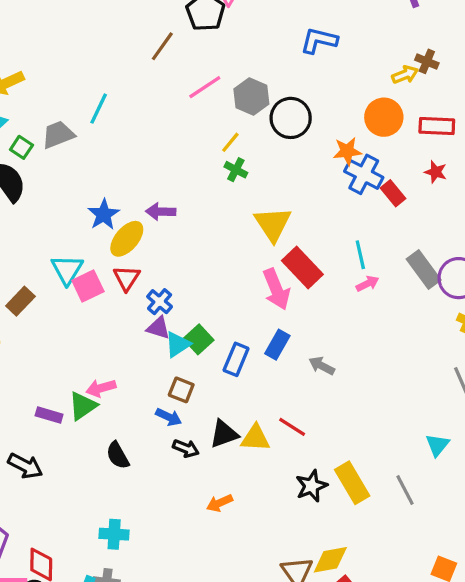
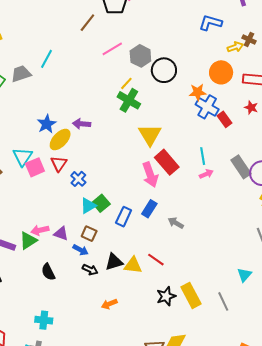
blue L-shape: (319, 40) -> (210, 23), moved
green cross: (236, 170) -> (129, 100), size x1.6
purple triangle: (158, 328) -> (61, 234), moved

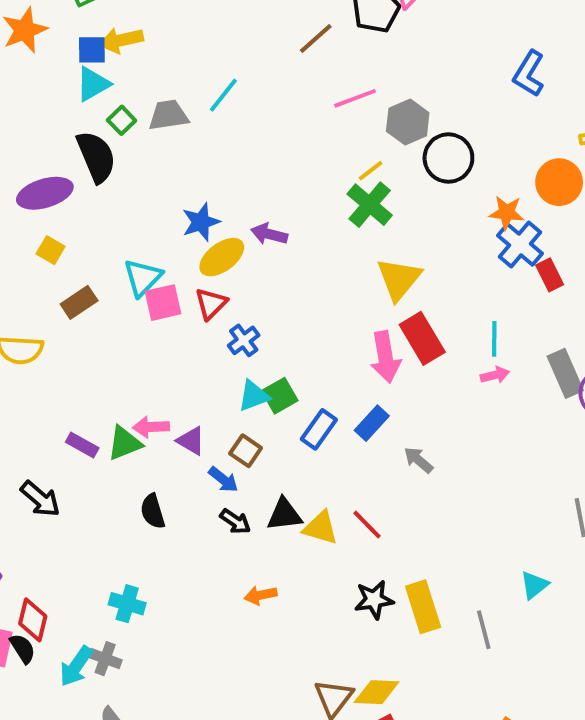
blue L-shape: (210, 23) -> (529, 74), moved, turned -85

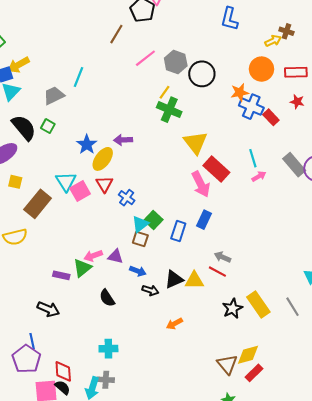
green square: (122, 120) -> (48, 126), moved
brown rectangle: (79, 302) -> (38, 204), size x1.5
brown square: (246, 451) -> (140, 239), moved
gray arrow: (418, 460) -> (223, 257), moved

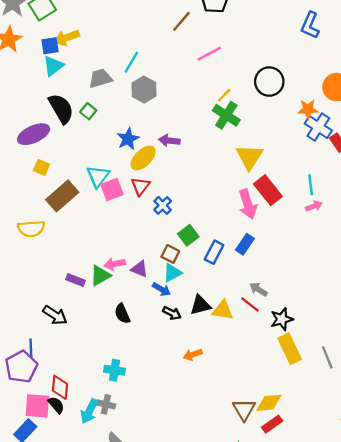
gray hexagon: (176, 62) -> (144, 89), moved
cyan triangle: (140, 224) -> (172, 273), moved
black star: (232, 308) -> (282, 319), moved

